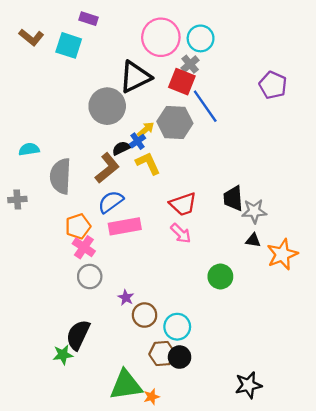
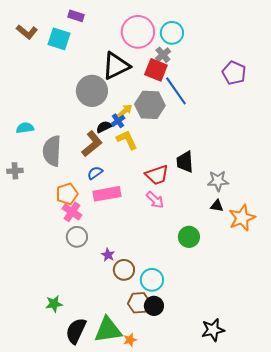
black trapezoid: (233, 198) -> (185, 162), moved
blue semicircle: (111, 202) -> (95, 173), size x0.7
black semicircle: (78, 335) -> (76, 331), moved

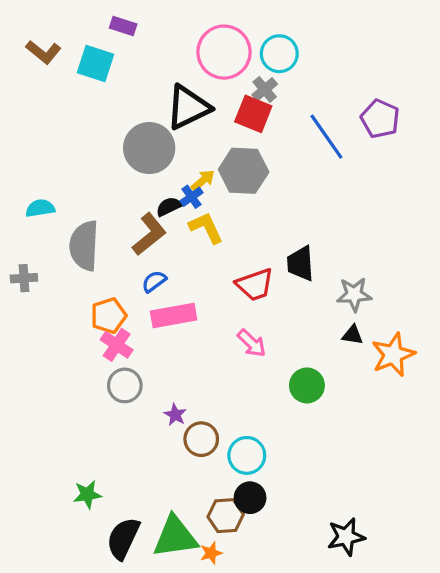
blue line: (176, 91) -> (326, 137), moved
pink arrow: (155, 200) -> (252, 343), moved
brown hexagon: (139, 303) -> (226, 516), moved

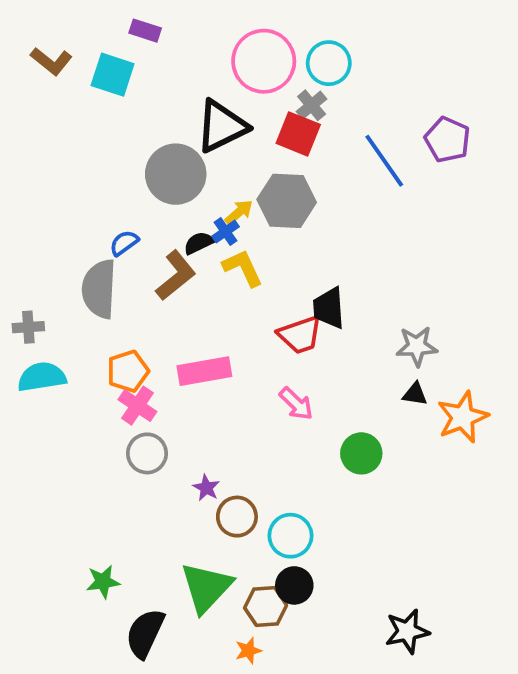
cyan semicircle: (40, 208) -> (42, 377), moved, size x1.4
black trapezoid: (300, 263) -> (329, 308), moved
blue semicircle: (154, 281) -> (124, 243), moved
green triangle: (175, 537) -> (206, 587), moved, turned -39

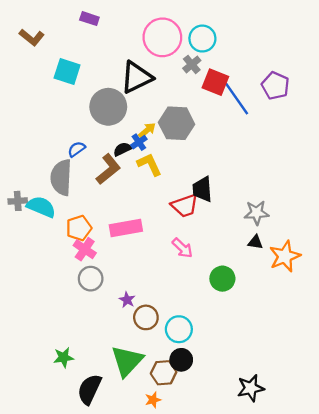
cyan square: (113, 75) -> (67, 71), moved
red square: (298, 134) -> (215, 82), moved
cyan semicircle: (42, 377) -> (41, 207), moved, turned 32

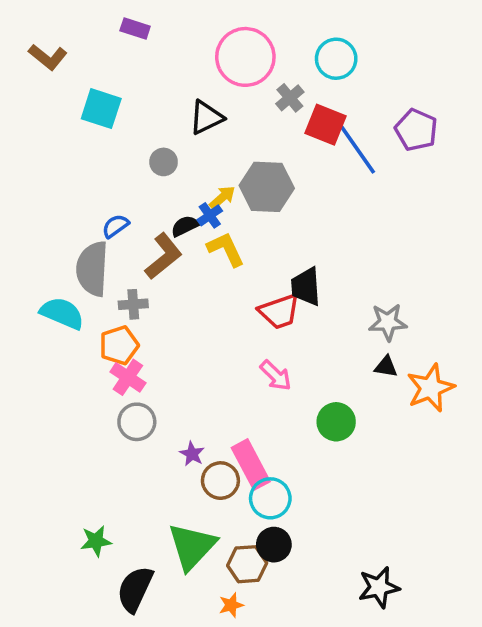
cyan circle: (202, 39) -> (336, 59), moved
black triangle: (137, 77) -> (206, 117), size x0.7
gray circle: (108, 107) -> (164, 162), size x0.5
gray cross: (18, 201) -> (133, 304), moved
pink rectangle: (126, 228) -> (251, 465), moved, turned 72

